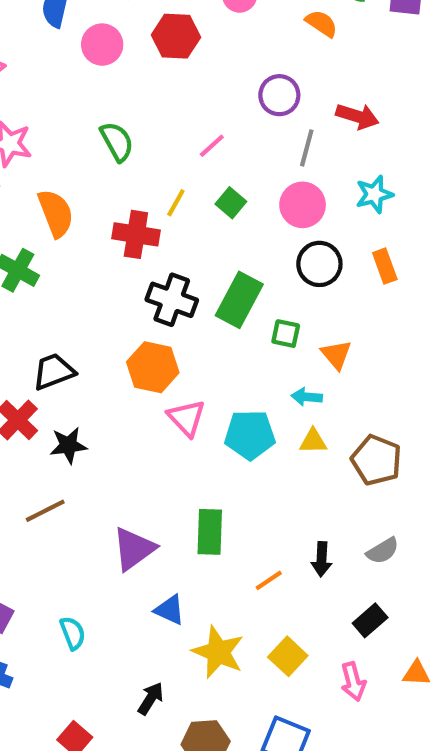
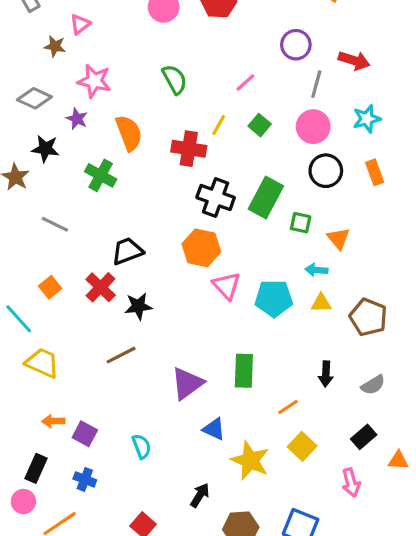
black arrow: (322, 559) -> (326, 374), moved
yellow square: (288, 656) -> (302, 446), moved
orange triangle: (416, 673) -> (398, 461), moved

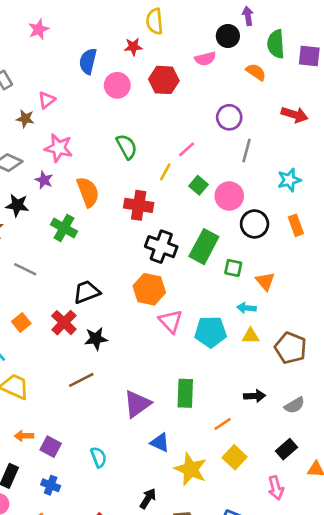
red arrow: (354, 60) -> (295, 115), moved
yellow line: (219, 125) -> (165, 172), moved
pink circle: (313, 127) -> (229, 196), moved
black arrow: (326, 374) -> (255, 396), turned -96

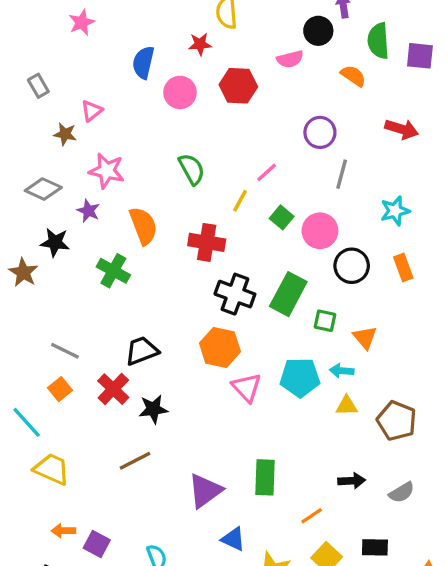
gray line: (25, 269) -> (65, 351), moved
cyan pentagon: (211, 332) -> (300, 377), moved
black rectangle: (287, 449) -> (375, 547), moved, turned 42

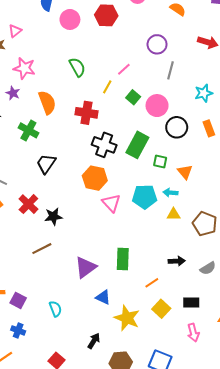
black trapezoid: (142, 351) -> (46, 164), moved, turned -35

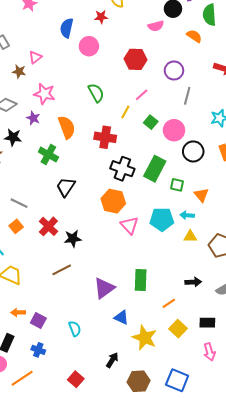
red hexagon: (106, 15) -> (136, 59), moved

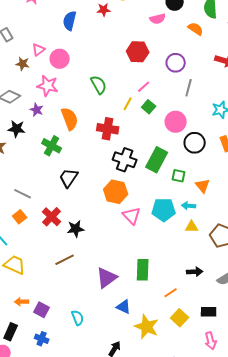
pink circle: (89, 46) -> (60, 59), moved
green square: (151, 122) -> (149, 107), moved

